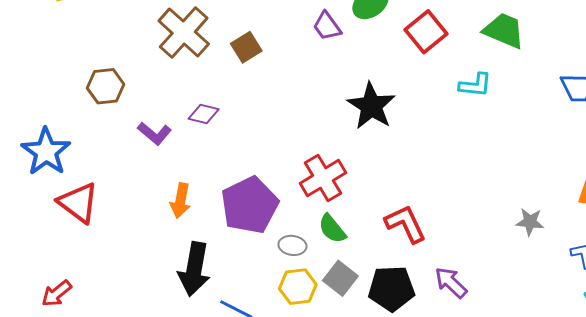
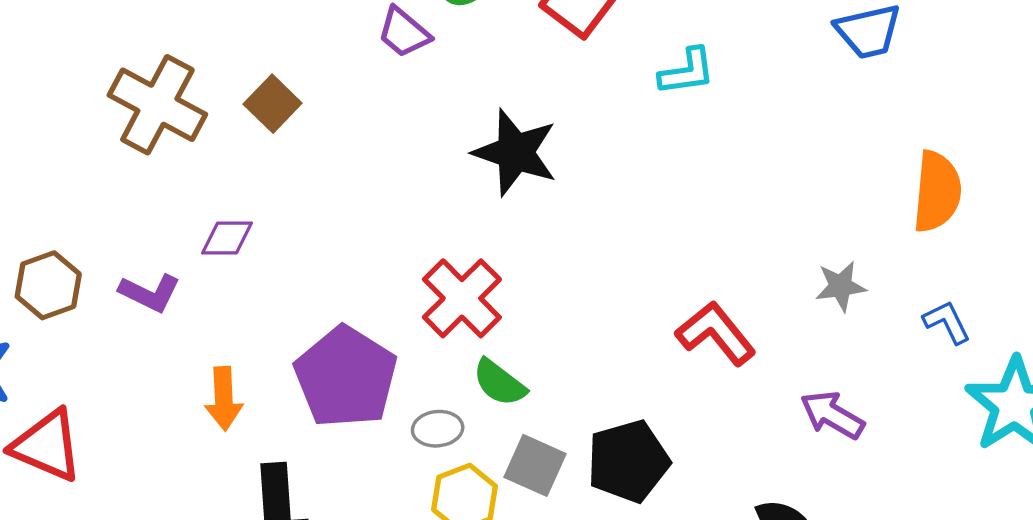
brown hexagon: (106, 86) -> (48, 285), moved
red L-shape: (405, 224) -> (716, 333), moved
purple arrow: (451, 283) -> (832, 415), moved

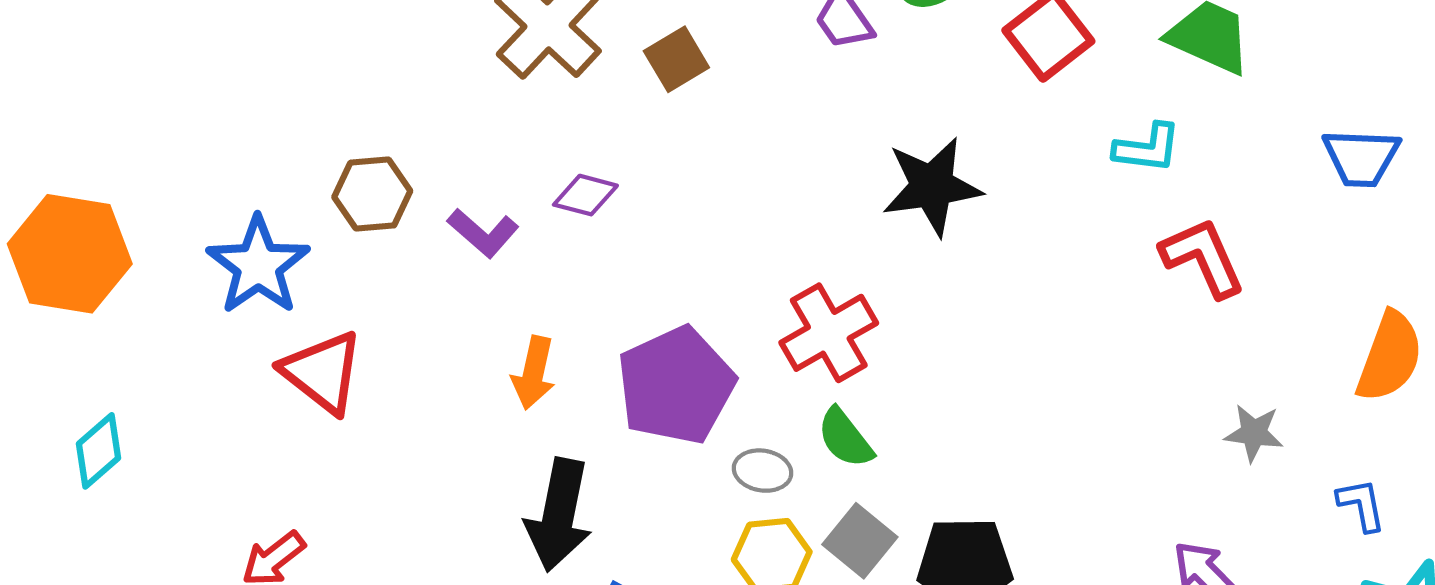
black star: (515, 152) -> (932, 186), turned 30
red L-shape: (716, 333) -> (1203, 257), moved

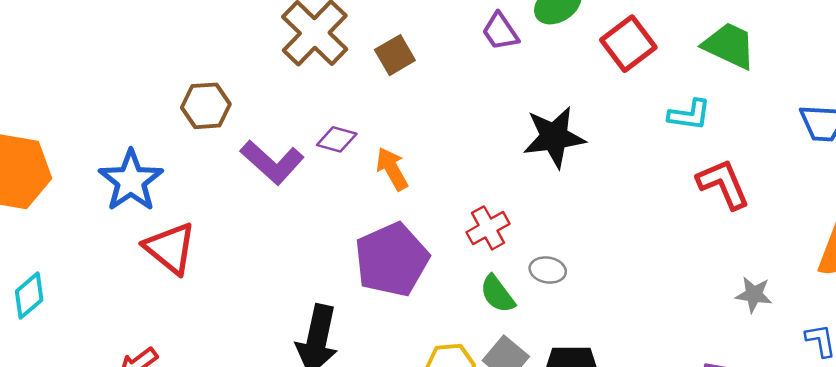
brown hexagon: (372, 194) -> (206, 106), moved
purple L-shape: (483, 233) -> (272, 162), size x1.4
red cross: (829, 333) -> (488, 228), size x0.7
orange arrow: (534, 373) -> (392, 169), moved, turned 138
gray ellipse: (763, 471) -> (548, 270), moved

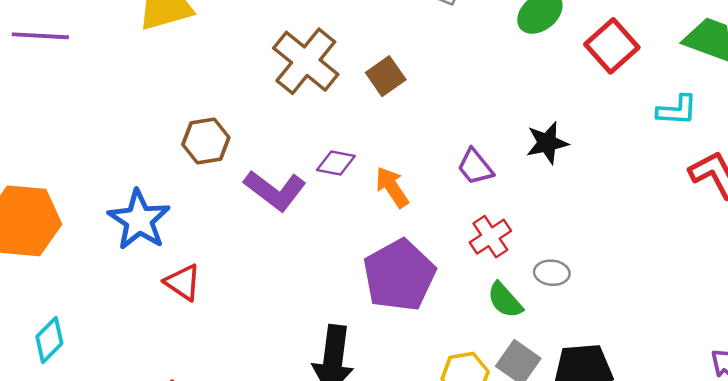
purple trapezoid: (500, 32) -> (475, 167), moved
black star: (554, 137) -> (547, 143), size x0.7
red triangle: (170, 248) -> (183, 282), size x0.7

